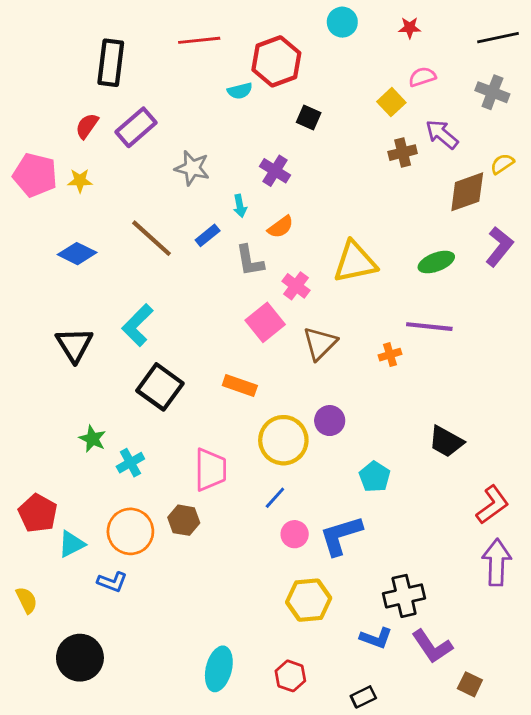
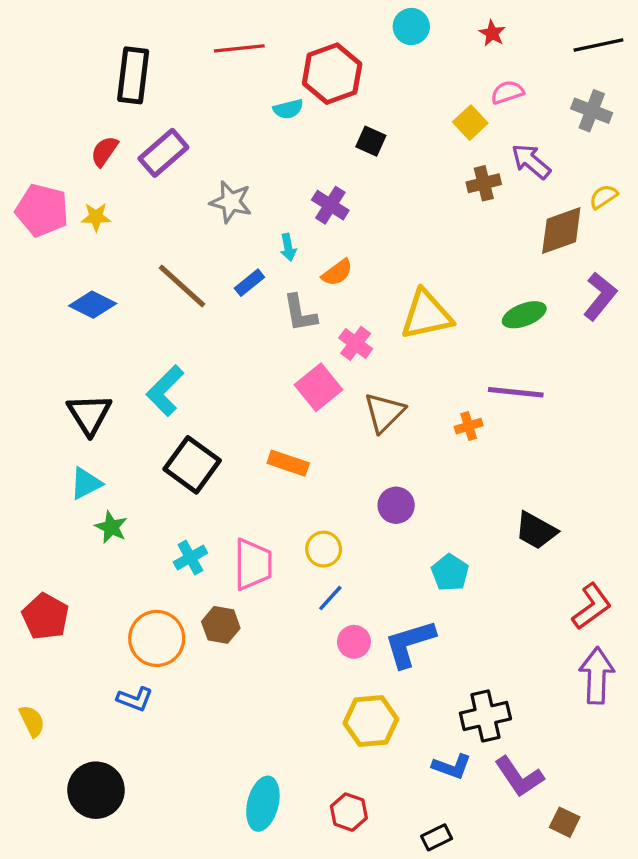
red star: (410, 28) -> (492, 33), turned 30
yellow circle: (283, 440) -> (324, 549), moved, size x0.6
cyan cross: (130, 463) -> (190, 558), moved
cyan triangle: (72, 544) -> (86, 483), moved

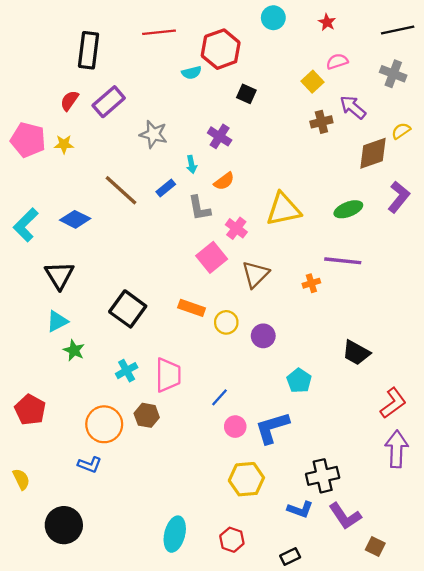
blue diamond: (93, 305) -> (75, 219), moved
cyan L-shape: (165, 391) -> (26, 225), moved
yellow circle: (324, 549) -> (226, 322), moved

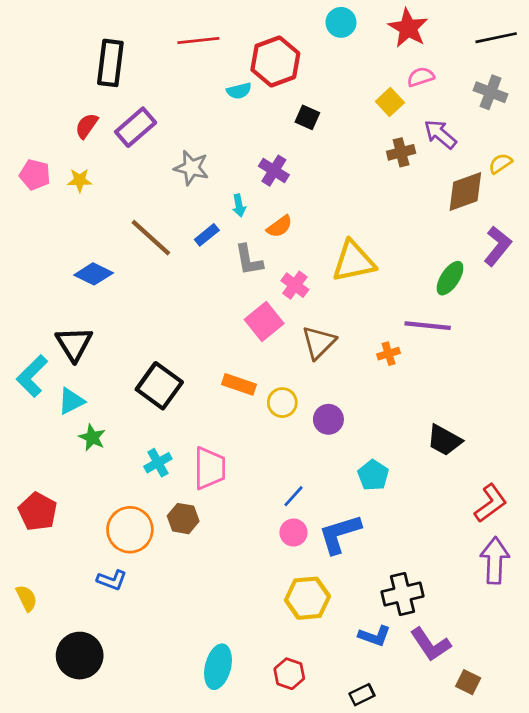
red star: (327, 22) -> (408, 28), size x1.8
pink pentagon: (28, 140) -> (35, 175), size x0.7
green ellipse: (348, 209) -> (450, 278), moved, turned -36
cyan L-shape: (26, 225) -> (32, 376), moved
blue line: (220, 397) -> (293, 496), moved

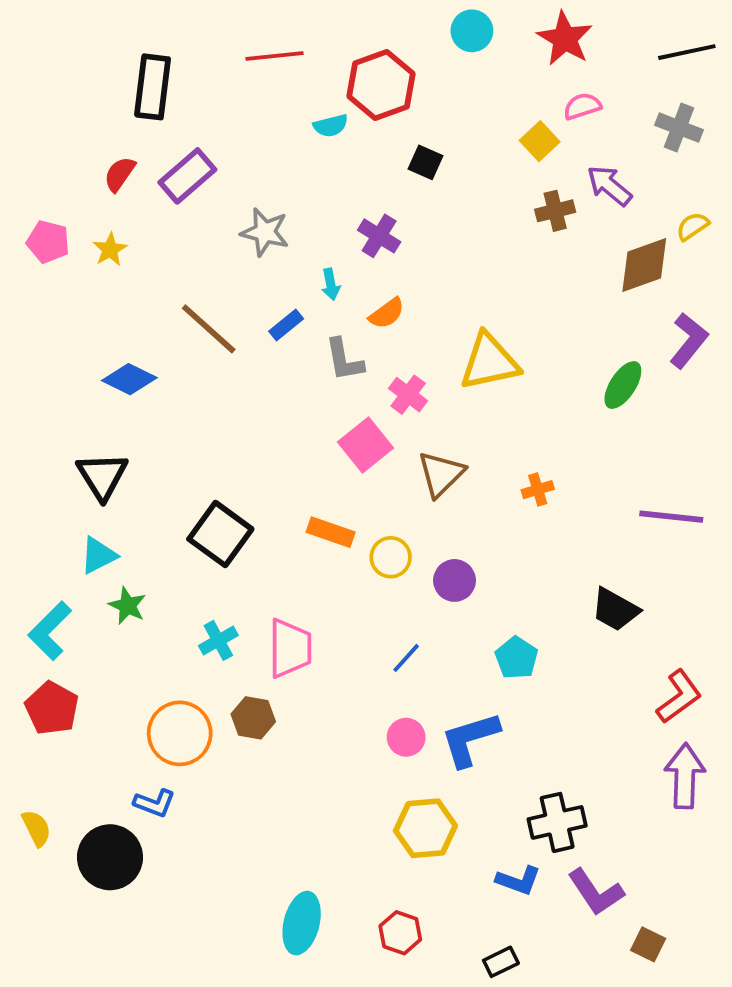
yellow star: (80, 180) -> (110, 250), turned -30
purple line: (428, 326) -> (671, 517), moved
cyan L-shape: (32, 376) -> (50, 631), moved
blue line: (293, 496) -> (406, 658), moved
black circle: (80, 656) -> (110, 857), moved

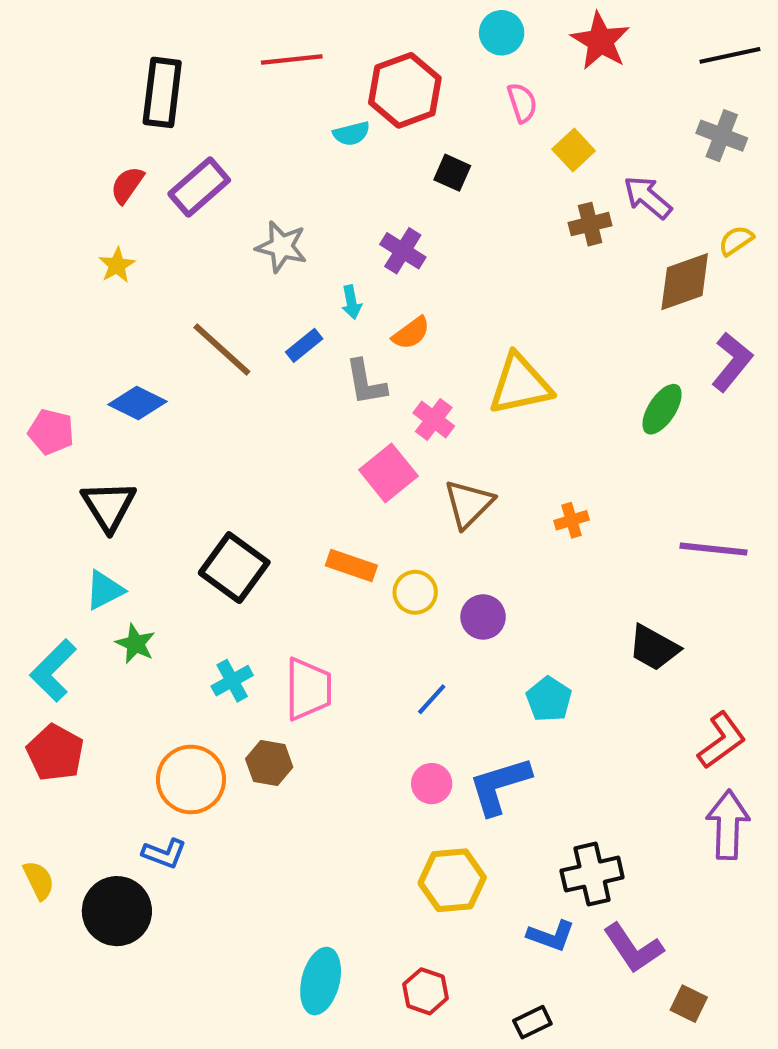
pink semicircle: (582, 106) -> (522, 103), moved, turned 90
pink pentagon: (48, 242) -> (51, 432), moved

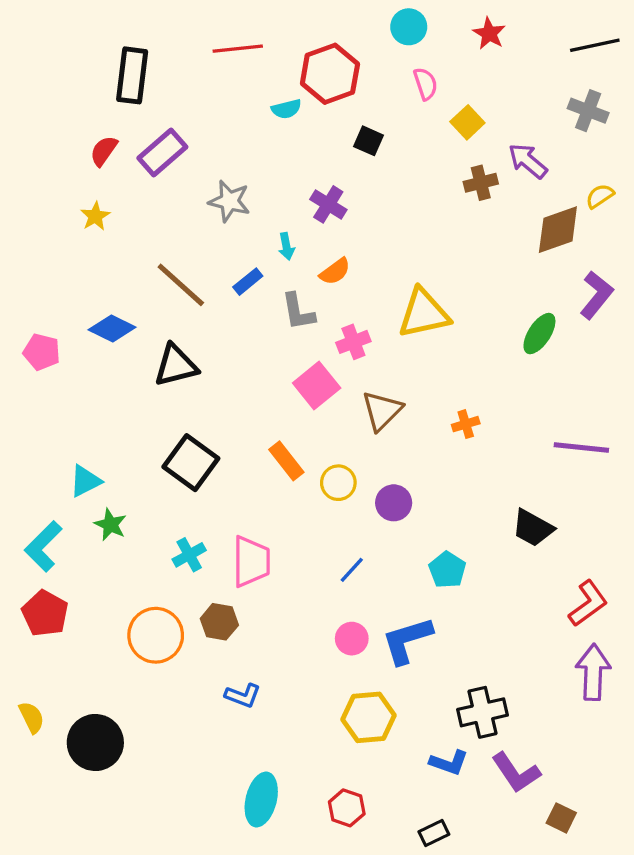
red star: (600, 41) -> (489, 34), size x0.7
pink cross: (434, 419) -> (353, 342), turned 32
black triangle: (109, 506) -> (176, 365), moved, turned 48
orange rectangle: (351, 566) -> (286, 461), turned 33
blue L-shape: (164, 853) -> (243, 696), moved

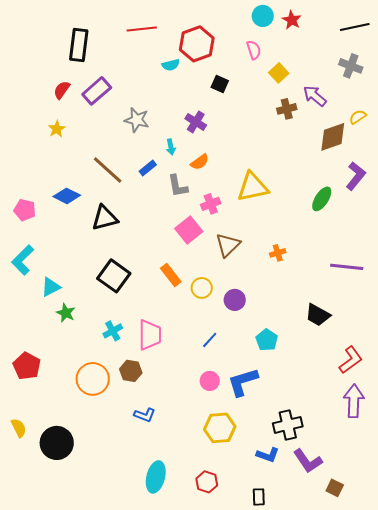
cyan circle: (409, 27) -> (263, 16), moved
cyan L-shape: (43, 546) -> (23, 260), moved
black rectangle: (434, 833) -> (259, 497), turned -66

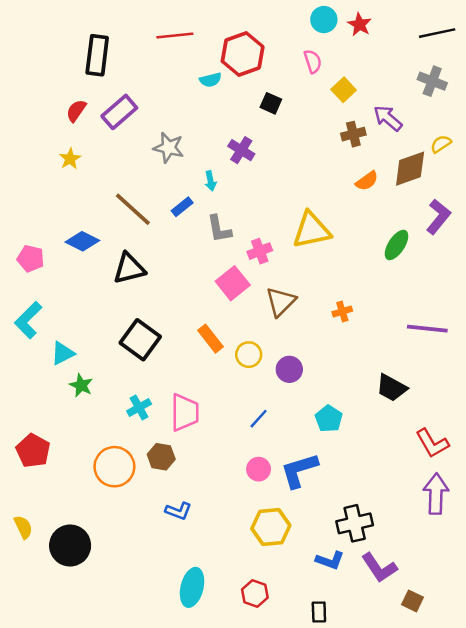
orange semicircle: (200, 162) -> (367, 181), moved
red L-shape: (351, 360) -> (432, 443), turned 96

